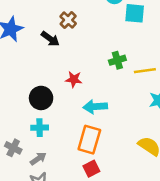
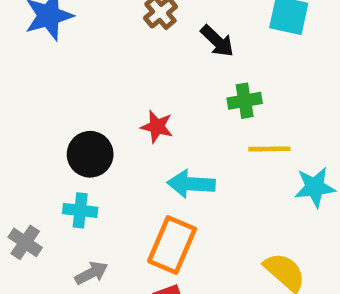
black arrow: (50, 39) -> (217, 41), moved
yellow line: (145, 71) -> (269, 149), moved
gray arrow: (38, 159) -> (91, 273), moved

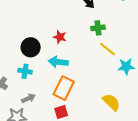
yellow line: (269, 149) -> (108, 49), turned 36
cyan arrow: (191, 184) -> (58, 62), moved

